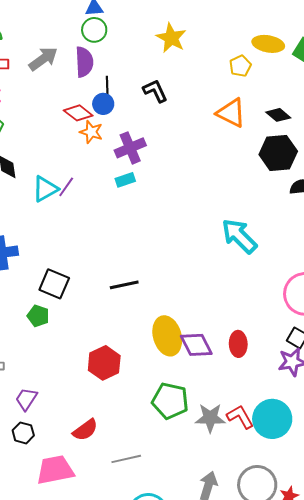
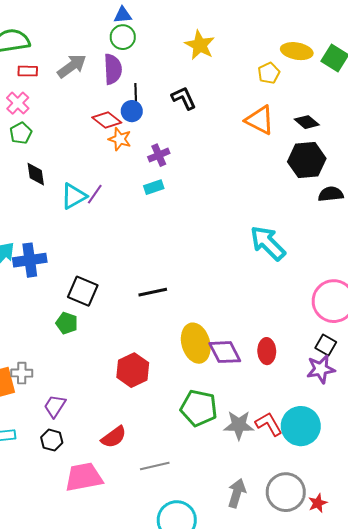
purple cross: (130, 148) -> (159, 155), size x0.7

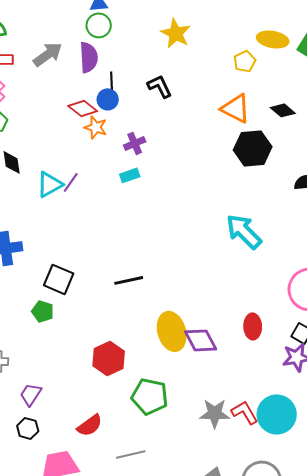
black hexagon: (307, 160) -> (253, 148), moved
red ellipse: (267, 351) -> (253, 326), moved
green pentagon: (199, 408) -> (150, 396), moved

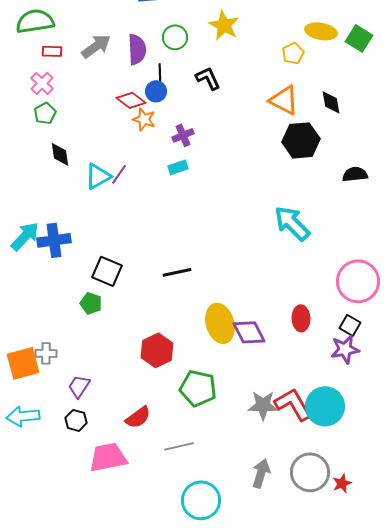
green circle: (99, 25) -> (175, 37), moved
black diamond: (283, 110) -> (331, 102), turned 40
red L-shape: (245, 412) -> (293, 404), size x1.4

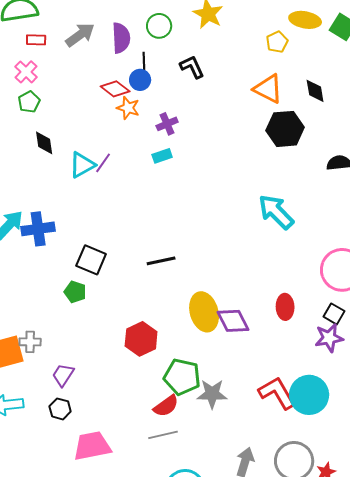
gray star: (263, 405) -> (212, 394), moved
red semicircle: (138, 417) -> (166, 406), moved

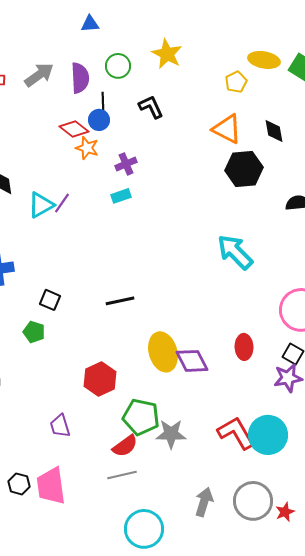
black square: (91, 260) -> (50, 300), size x0.7
purple trapezoid: (63, 375) -> (60, 426), moved, turned -50
black hexagon: (60, 409) -> (19, 484), moved
pink trapezoid: (92, 446) -> (51, 486), turned -87

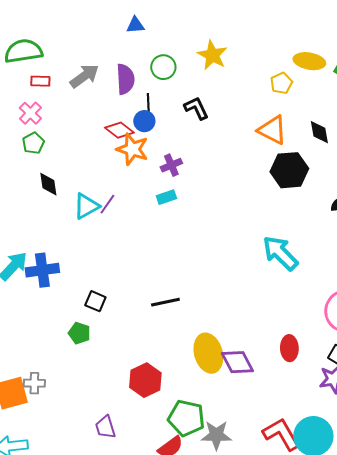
orange star: (87, 148) -> (132, 149), size x1.4

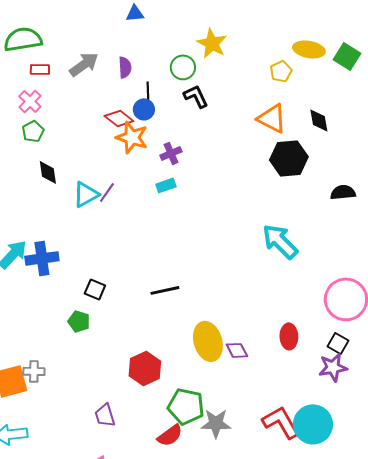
green circle: (163, 67) -> (183, 67), moved
purple semicircle: (125, 79) -> (125, 67), size x0.7
purple diamond: (237, 362) -> (237, 350), size x0.7

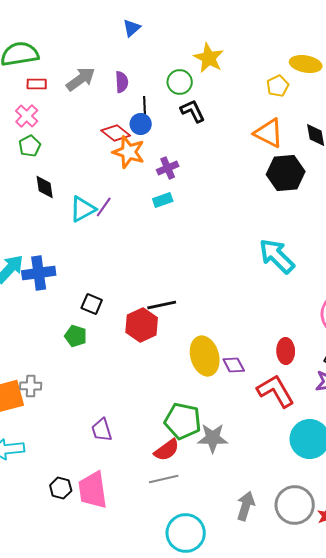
blue triangle: (135, 13) -> (132, 28), turned -36
red hexagon: (145, 368) -> (142, 325), moved
red L-shape: (281, 422) -> (276, 391), moved

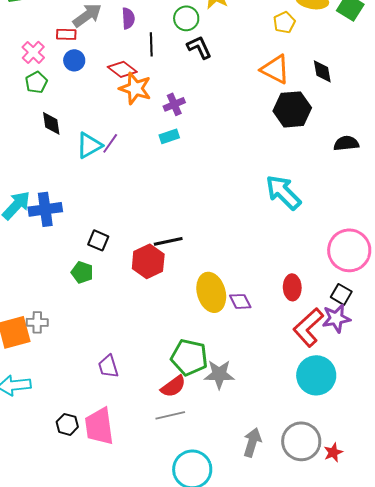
red rectangle: (37, 84) -> (66, 34), moved
blue circle: (141, 124) -> (74, 60), moved
red L-shape: (276, 391) -> (308, 327), moved, turned -102

